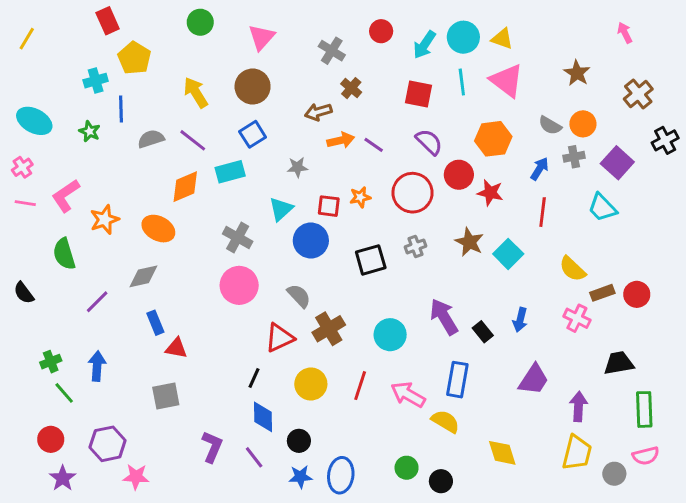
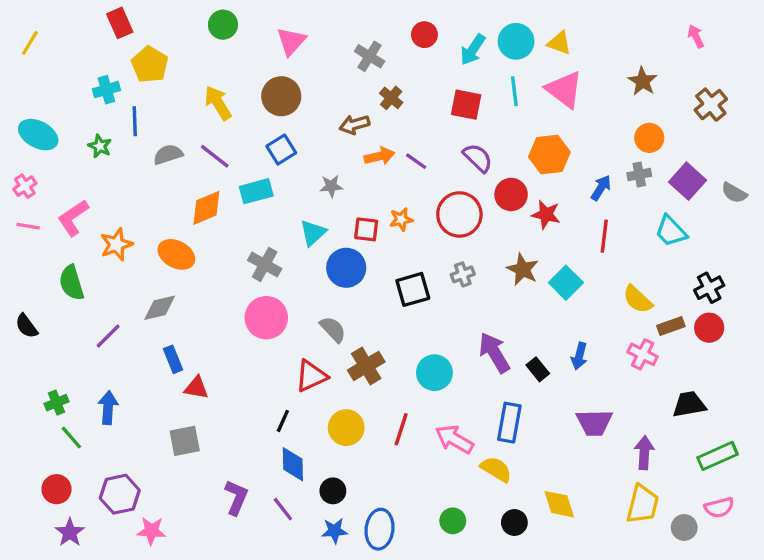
gray semicircle: (550, 125) -> (734, 193), moved
black cross: (665, 140) -> (709, 288), moved
purple trapezoid: (534, 380) -> (594, 423), turned 56
green rectangle: (644, 409) -> (717, 456), turned 68
black circle: (441, 481) -> (514, 522), moved

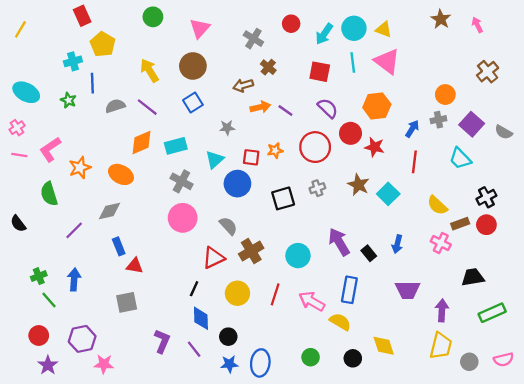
brown star: (643, 81) -> (441, 19), moved
cyan rectangle: (256, 191) -> (176, 146), moved
pink semicircle: (719, 508) -> (504, 359), moved

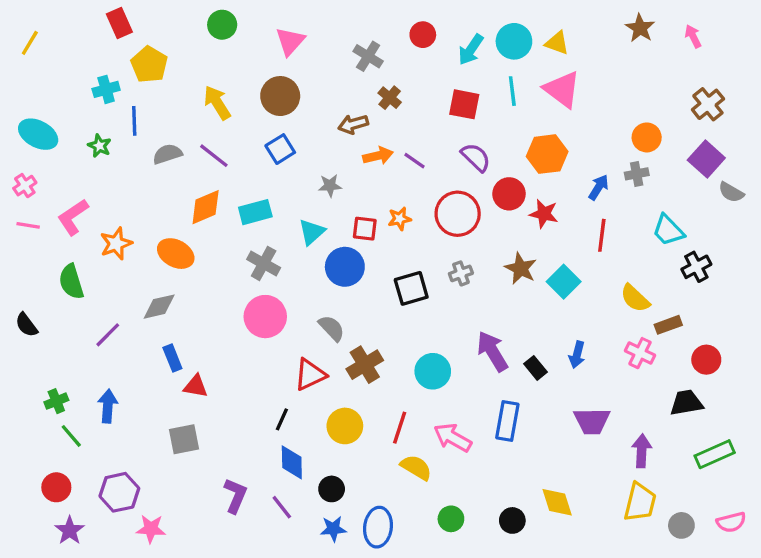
purple square: (472, 124) -> (706, 159), moved
black cross: (486, 197) -> (696, 267), moved
red circle: (486, 225) -> (706, 360), moved
yellow semicircle: (340, 322) -> (416, 467), moved

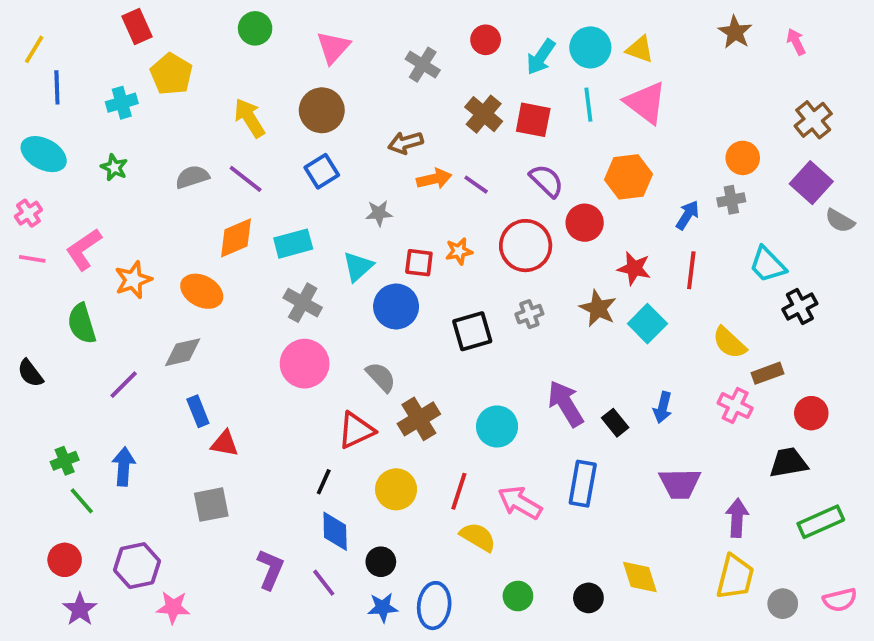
brown cross: (390, 98) -> (484, 114), moved, size x1.4
blue line: (134, 121) -> (57, 87), moved
red star: (544, 214) -> (634, 268), moved

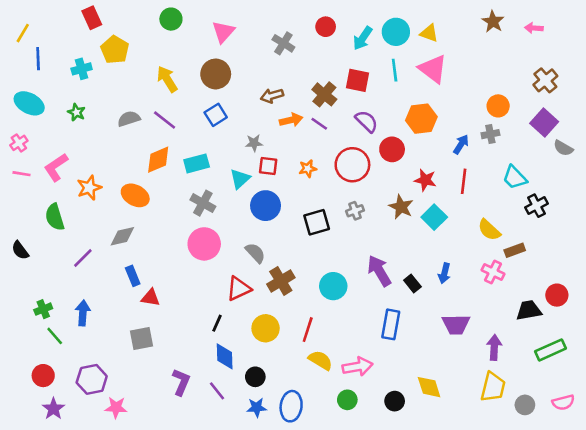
pink arrow: (796, 42) -> (534, 28), turned -60
brown cross: (484, 114) -> (324, 94), moved
red square: (419, 263) -> (268, 166), moved
red circle: (811, 413) -> (557, 295), moved
pink arrow: (520, 503) -> (358, 367), moved, turned 140

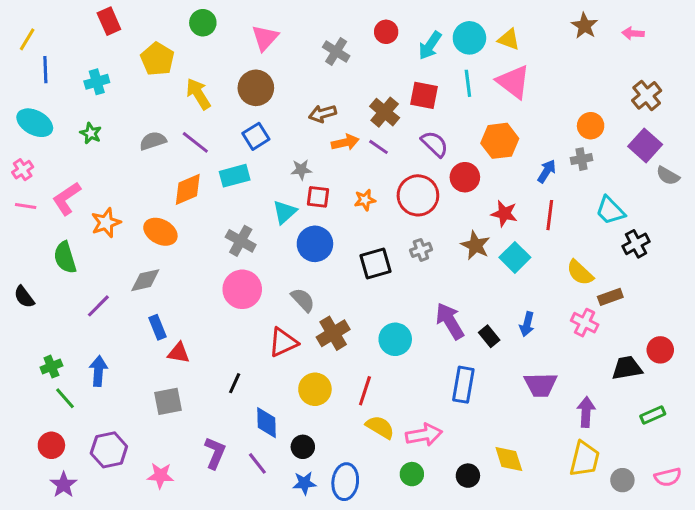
yellow pentagon: (115, 50) -> (157, 59), moved
cyan rectangle: (197, 163) -> (235, 176), moved
black line: (217, 323) -> (235, 383), moved
green rectangle: (550, 350) -> (653, 415), size x0.7
pink star: (116, 407) -> (160, 476), moved

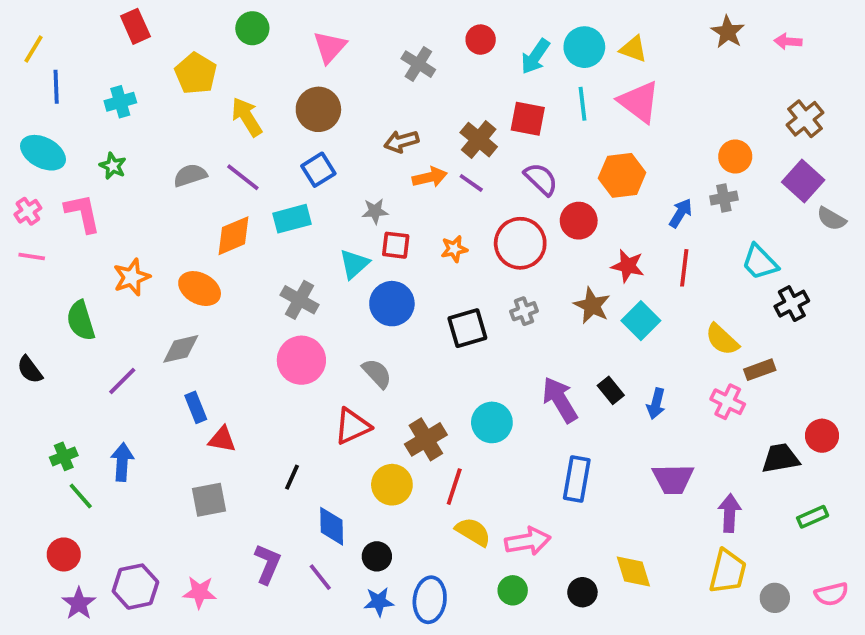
pink L-shape: (67, 198) -> (83, 213), moved, turned 112
brown cross: (333, 333) -> (426, 439), moved
black rectangle: (489, 336) -> (611, 390), moved
purple hexagon: (109, 450) -> (135, 587), moved

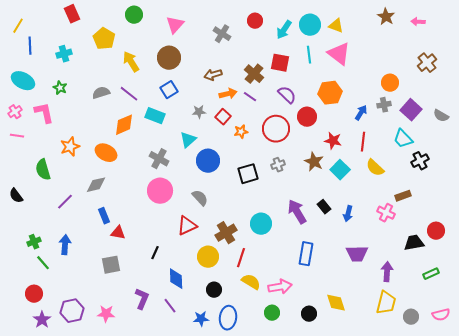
purple square: (803, 181) -> (411, 110), moved
cyan rectangle: (292, 219) -> (155, 116), turned 36
red square: (396, 245) -> (223, 117), moved, turned 35
yellow semicircle: (722, 339) -> (375, 168), moved
black circle: (377, 556) -> (214, 290), moved

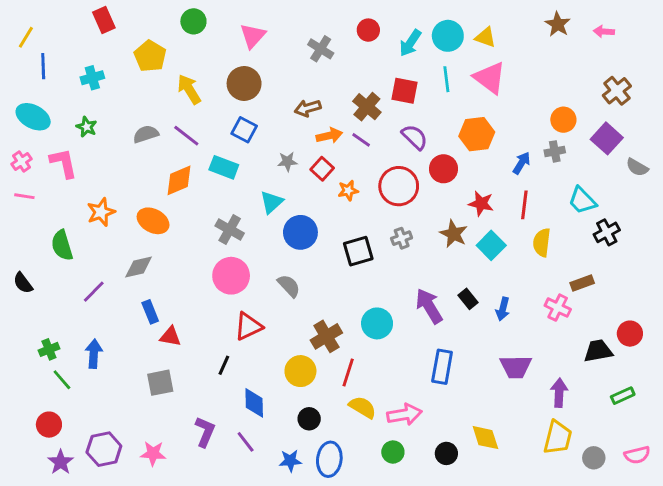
blue square: (169, 90) -> (244, 130), turned -30
purple square: (411, 110) -> (607, 138), moved
yellow semicircle: (375, 168) -> (542, 242), turned 54
red triangle: (187, 226) -> (248, 326), moved

